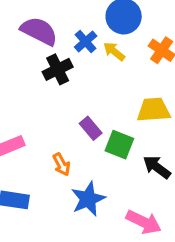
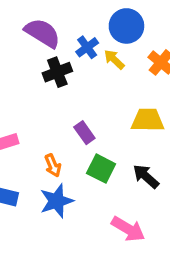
green square: (119, 145) -> (101, 169), moved
blue star: (88, 199) -> (57, 201), moved

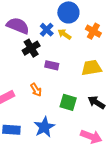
purple rectangle: (84, 133) -> (52, 65), moved, turned -32
orange arrow: (53, 165) -> (36, 90), moved

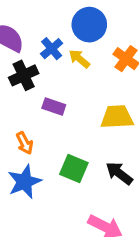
blue star: (44, 127) -> (24, 182), moved

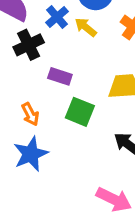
green square: (74, 169) -> (80, 112), moved

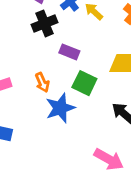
blue star: (31, 154) -> (60, 108), moved

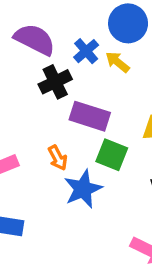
purple rectangle: (69, 52) -> (90, 116), size x1.5

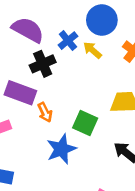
purple rectangle: (90, 116) -> (20, 93), moved
orange arrow: (58, 158) -> (45, 112), moved

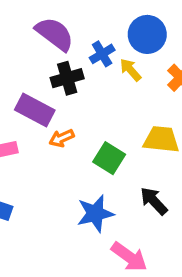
orange arrow: (45, 112) -> (62, 138), turned 84
blue star: (61, 149) -> (95, 213), moved

